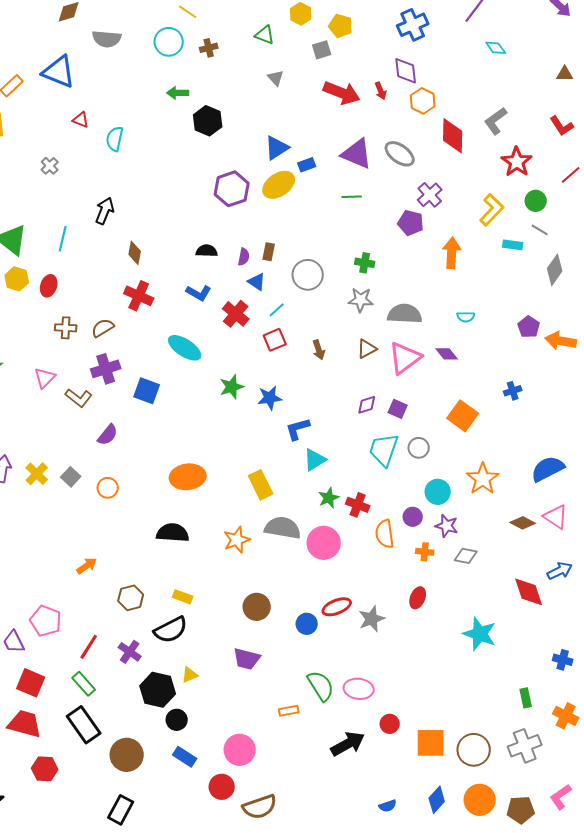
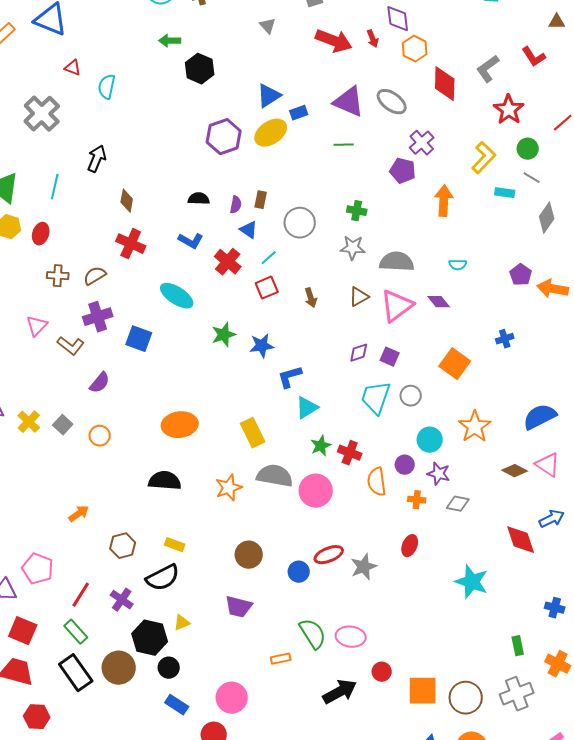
red L-shape: (562, 126) -> (534, 57), moved
gray cross: (50, 166) -> (42, 114), size x2.0
brown circle: (127, 755) -> (119, 668), moved

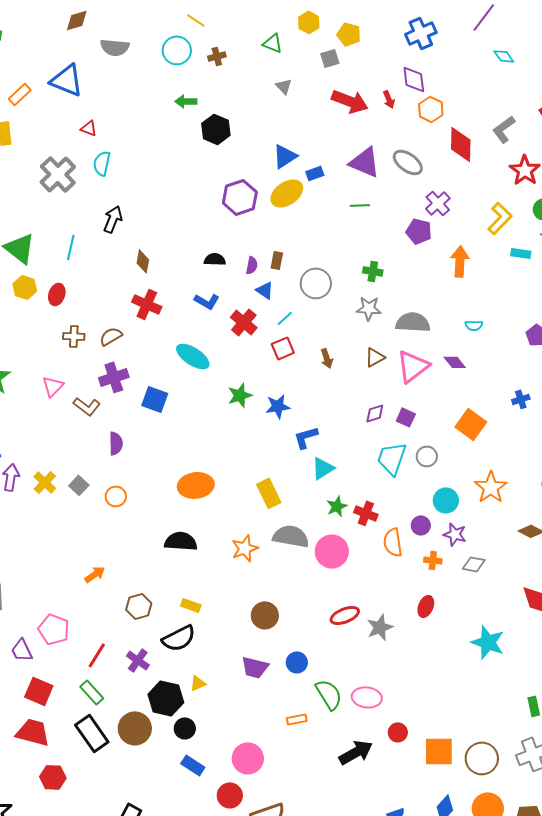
cyan semicircle: (107, 87) -> (102, 163), moved
purple semicircle: (100, 383) -> (116, 443), turned -40
blue circle: (299, 572) -> (297, 662), moved

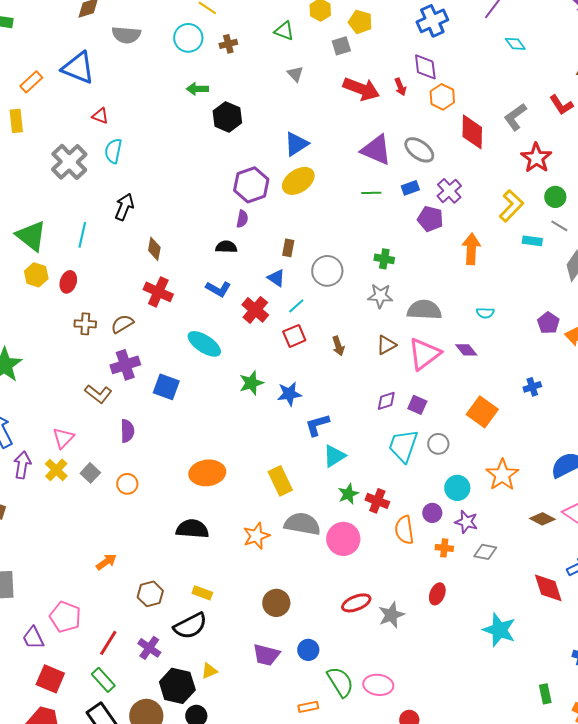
blue rectangle: (315, 173) -> (410, 188), moved
purple semicircle: (252, 265) -> (242, 219), moved
pink triangle: (53, 386) -> (63, 438), moved

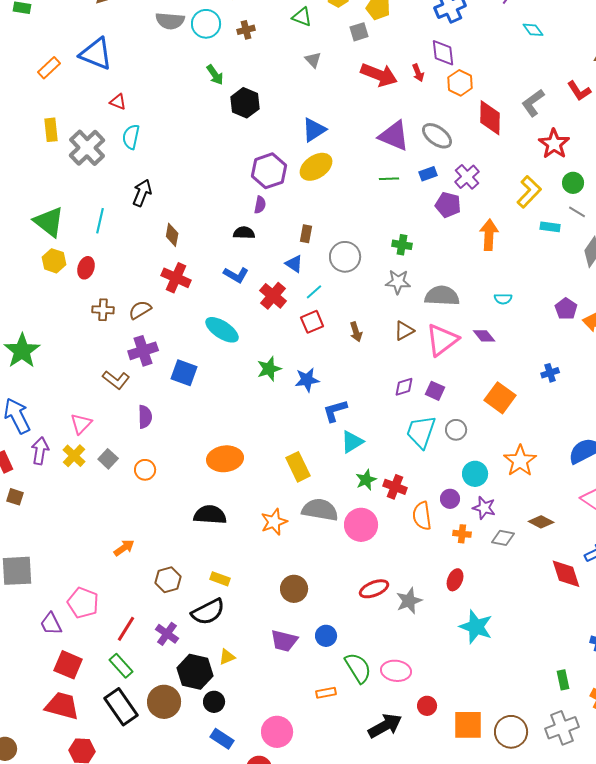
gray semicircle: (126, 35) -> (170, 21), moved
green arrow: (197, 89) -> (215, 75), turned -125
yellow rectangle: (16, 121) -> (51, 130), moved
brown diamond: (542, 519) -> (541, 522), moved
cyan star: (499, 630) -> (476, 627), moved

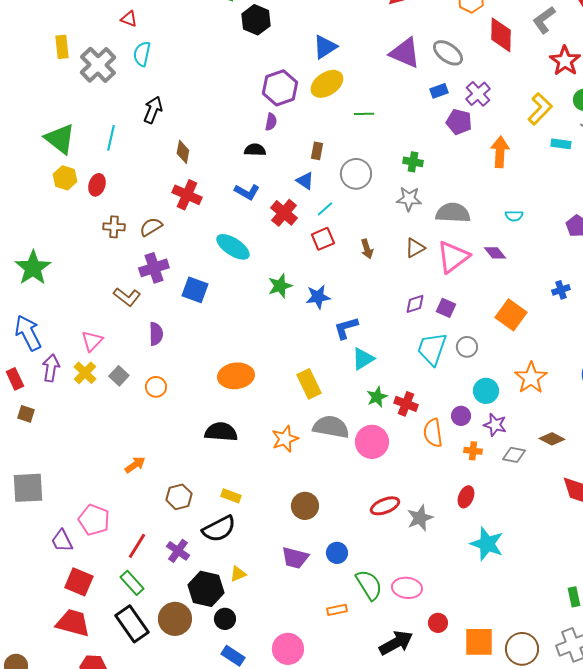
green line: (389, 179) -> (364, 114), moved

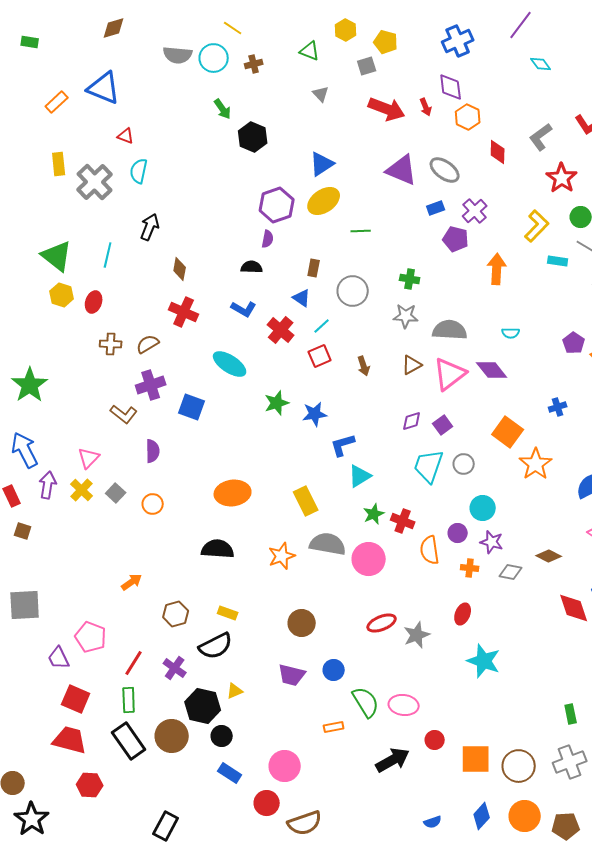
red diamond: (501, 35) -> (498, 152), size x0.7
purple diamond: (495, 253) -> (492, 370), size x1.4
purple square: (446, 308) -> (443, 425), turned 30
orange star: (531, 378) -> (536, 464), moved
green rectangle: (132, 583) -> (129, 700), turned 40

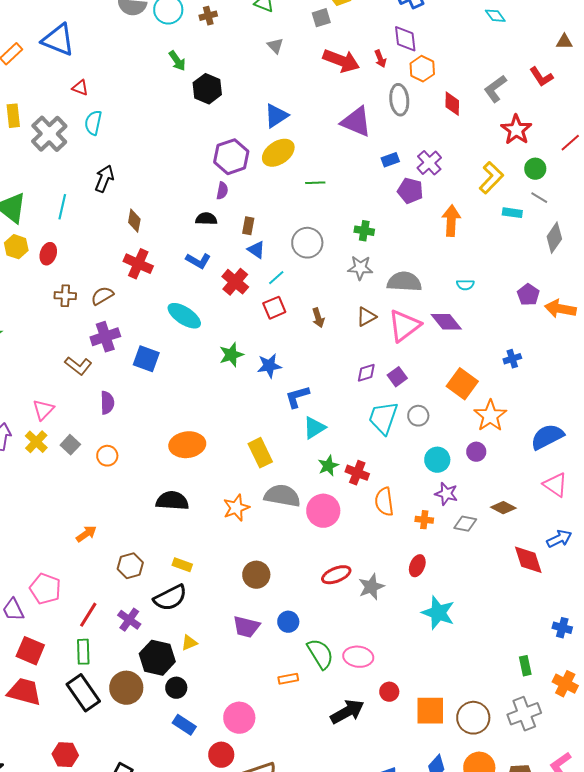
gray ellipse: (445, 170) -> (399, 100), moved, turned 48
brown rectangle: (314, 268) -> (248, 226), moved
purple circle: (458, 533) -> (476, 452), moved
red hexagon: (90, 785) -> (65, 755), moved

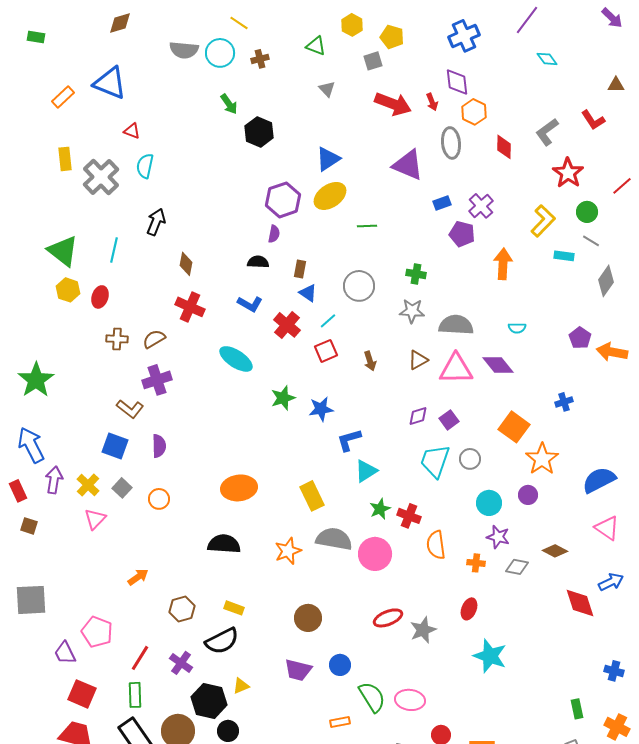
pink triangle: (404, 326) -> (456, 369), turned 36
blue square: (146, 359) -> (115, 446), moved
pink triangle: (43, 410) -> (95, 519), moved

